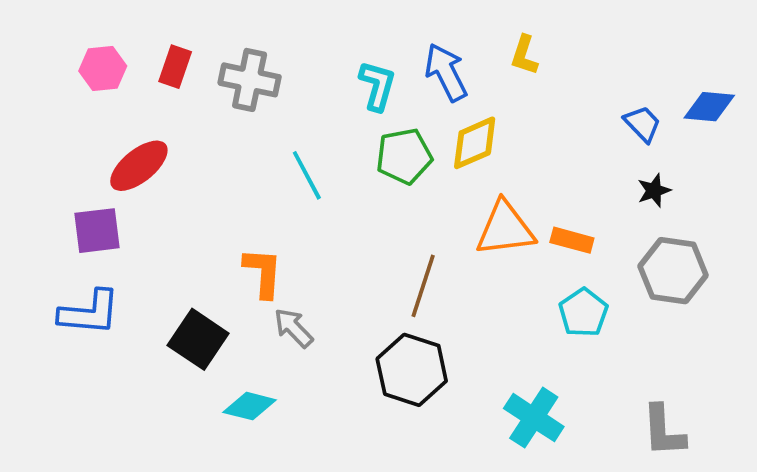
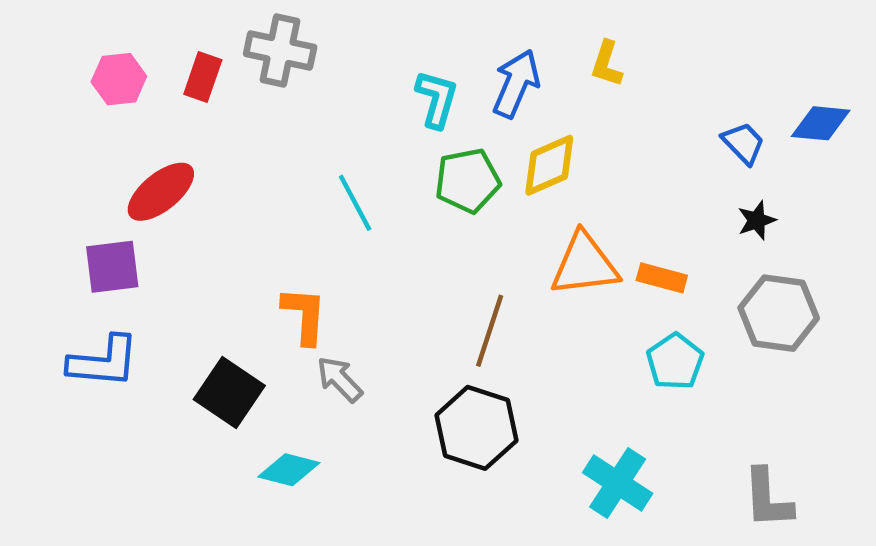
blue arrow: (446, 72) -> (516, 84), turned 50
gray cross: (250, 80) -> (280, 51), moved

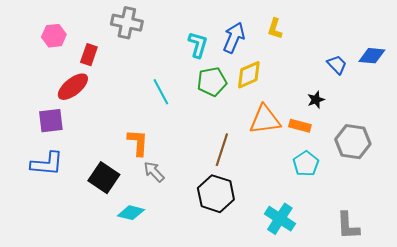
red rectangle: (203, 77) -> (89, 55), moved
black star: (757, 220) -> (316, 100), moved

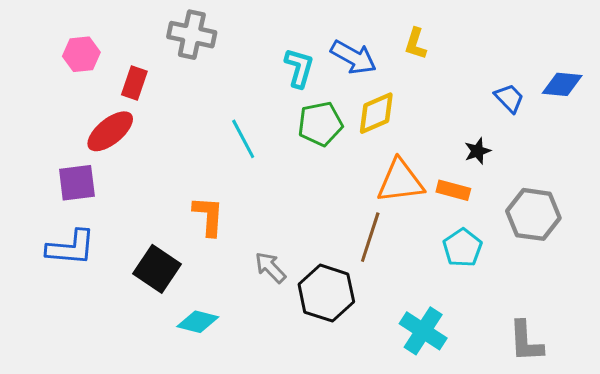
blue arrow: (234, 38) -> (354, 57), turned 96
brown line: (222, 150) -> (370, 237), moved
gray arrow: (154, 172) -> (270, 267), moved

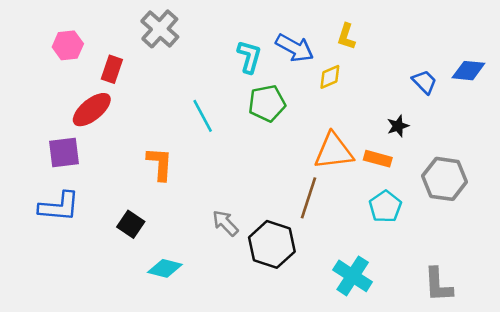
gray cross: (192, 35) -> (160, 29), turned 30
yellow diamond: (376, 113) -> (330, 77), moved, size x0.7
orange L-shape: (208, 216) -> (160, 164), moved
black square: (157, 269) -> (131, 224), size x0.7

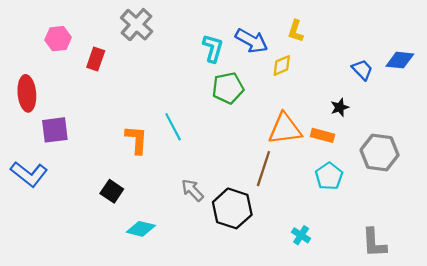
red ellipse: (92, 110) -> (27, 93), moved, turned -56
cyan line: (203, 116) -> (173, 127), moved
blue L-shape: (59, 207) -> (29, 174), moved, turned 33
cyan cross: (353, 276) -> (301, 235), size x0.6

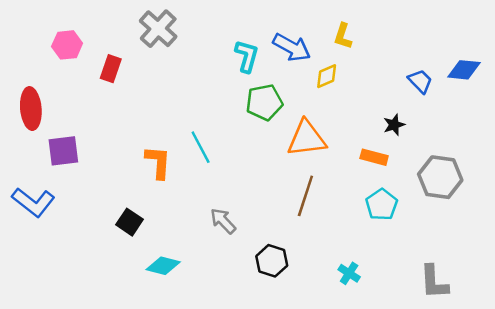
orange triangle: (285, 129) -> (307, 138), moved
black hexagon: (232, 208) -> (272, 261), moved, size x0.7

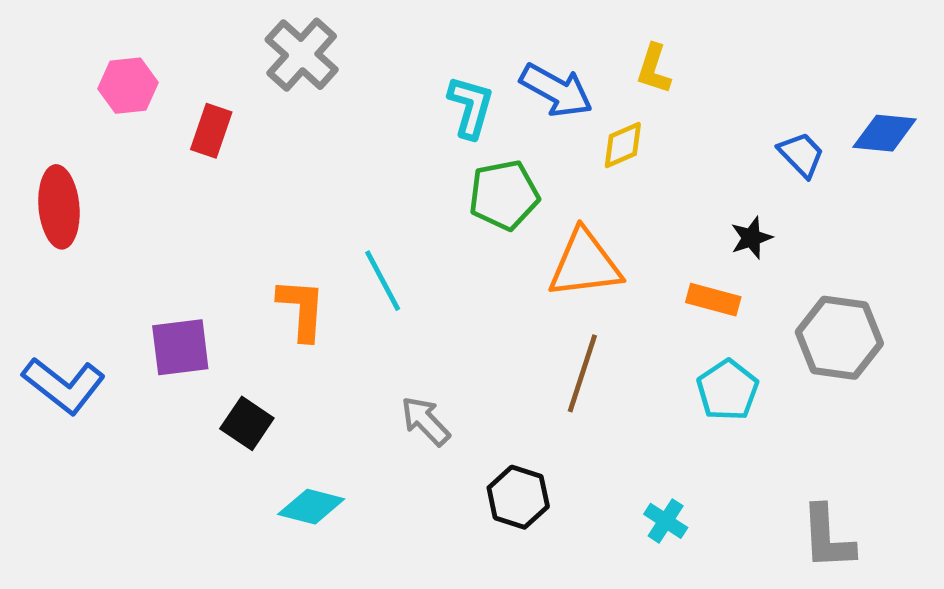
purple square: (63, 151) -> (180, 347), moved

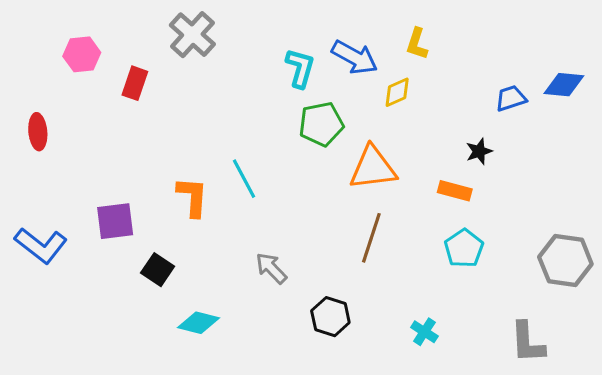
blue trapezoid: (801, 155) -> (511, 98), turned -64
red ellipse: (59, 207) -> (38, 132), size x0.7
gray hexagon: (839, 338) -> (565, 261), moved

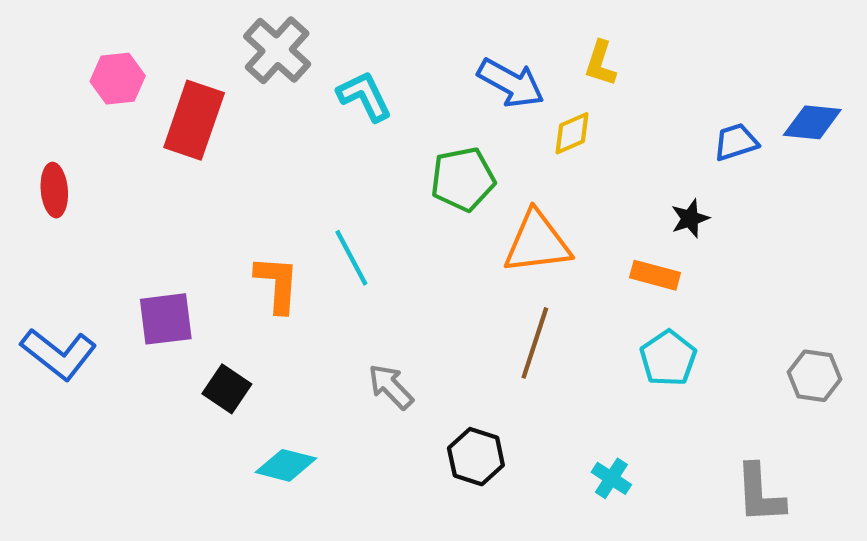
cyan L-shape: (300, 68) -> (364, 96), moved, turned -42
red rectangle: (135, 83) -> (194, 120), size x1.6
gray hexagon: (565, 261) -> (814, 376), size x0.7

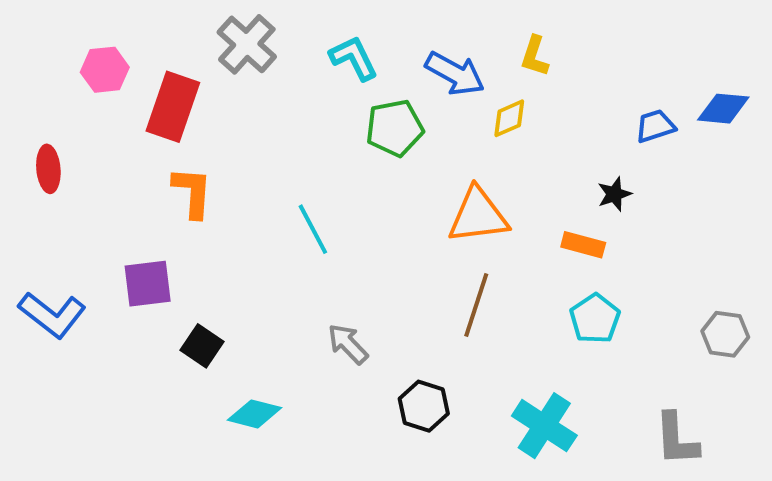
cyan L-shape: (364, 96) -> (354, 58), moved
green pentagon: (463, 179) -> (395, 128), moved
orange L-shape: (277, 284) -> (192, 192), moved
cyan cross: (611, 478) -> (544, 426), size x1.8

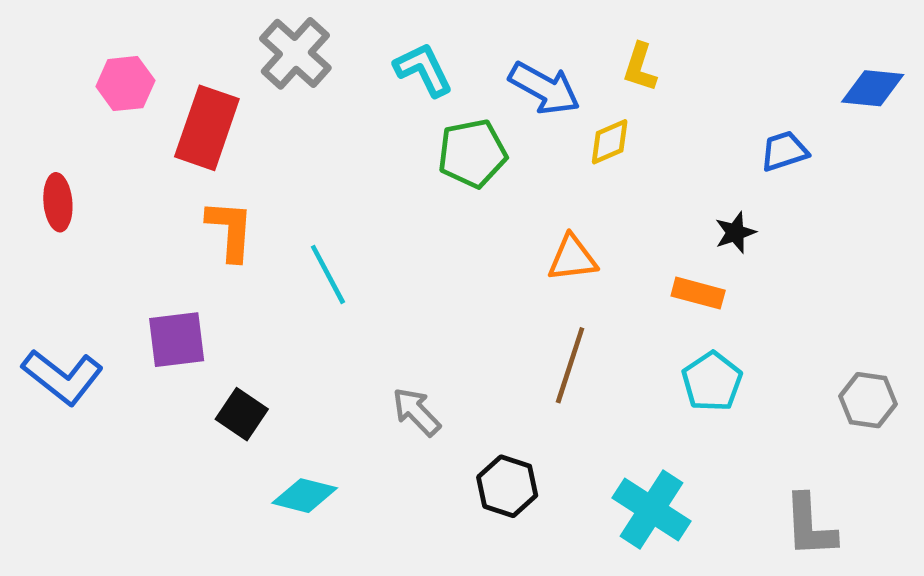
blue diamond: (723, 109) -> (873, 88), moved
orange triangle: (478, 216) -> (572, 258), size x0.7
cyan line: (313, 229) -> (328, 274), moved

